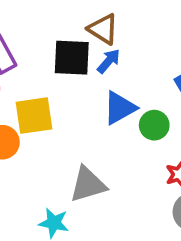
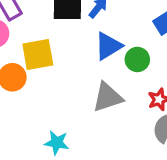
gray triangle: (88, 184) -> (108, 97), moved

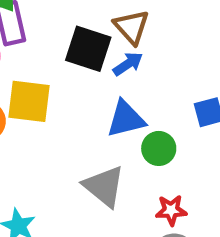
gray triangle: (108, 97) -> (104, 186), turned 40

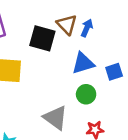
blue arrow: (128, 64) -> (87, 28), moved, turned -30
blue triangle: (126, 119) -> (83, 63), moved

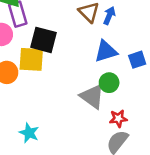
black square: (42, 38) -> (44, 40), moved
gray triangle: (55, 118) -> (92, 96), moved

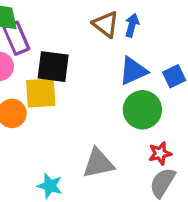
green circle: (109, 83) -> (142, 110), size x1.5
gray triangle: (92, 96) -> (98, 163), moved, turned -40

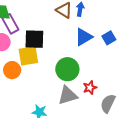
green circle: (142, 110) -> (67, 69), moved
red star: (160, 153) -> (90, 88), moved

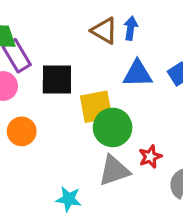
blue triangle: (84, 37) -> (138, 74), turned 30
yellow square: (28, 56) -> (96, 107), moved

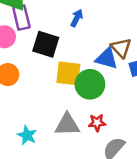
blue arrow: (131, 28) -> (77, 18), moved
brown triangle: (104, 31) -> (121, 48), moved
green circle: (113, 127) -> (90, 84), moved

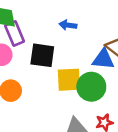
blue arrow: (77, 18) -> (68, 25), turned -98

